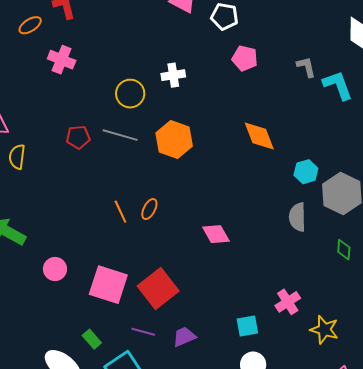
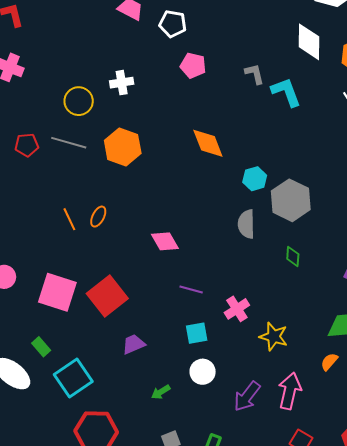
purple line: (143, 332) -> (191, 289), moved

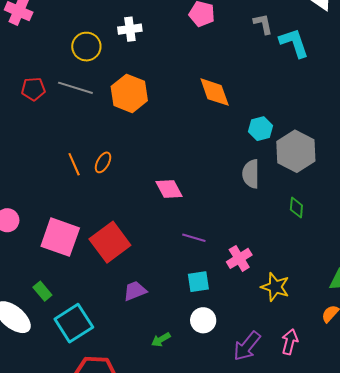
pink arrow: (290, 391) -> (290, 342), size x0.7

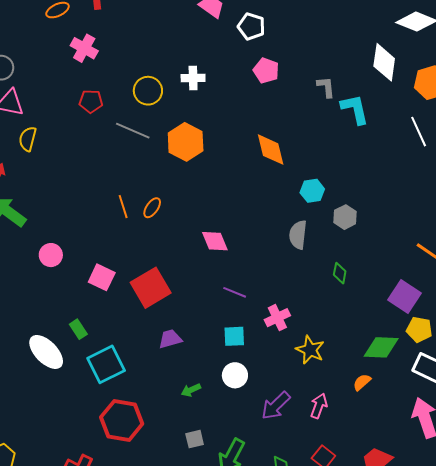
red pentagon: (33, 89) -> (91, 101), moved
gray hexagon: (296, 151) -> (345, 217), size x0.6
pink square: (60, 237) -> (102, 277), size x0.7

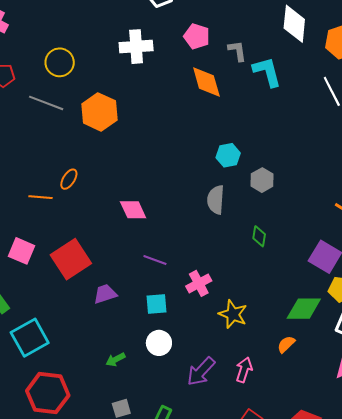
pink pentagon: (266, 71) -> (197, 36), moved
white cross: (193, 78) -> (136, 47), moved, size x1.4
orange diamond: (271, 150) -> (206, 82), moved
orange line: (123, 207) -> (41, 197), moved, turned -65
purple trapezoid: (170, 339) -> (105, 294), moved

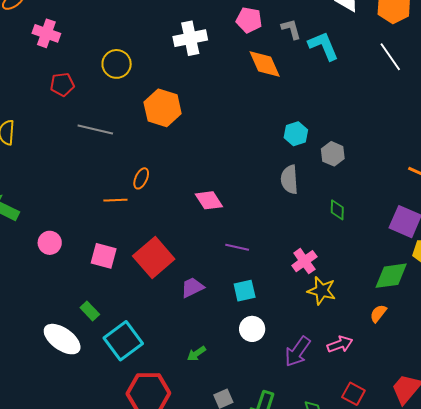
gray line: (46, 103) -> (95, 129), moved
pink cross: (199, 283) -> (304, 261), moved
green arrow: (116, 360) -> (196, 354), moved
pink arrow: (244, 370) -> (340, 344), turned 60

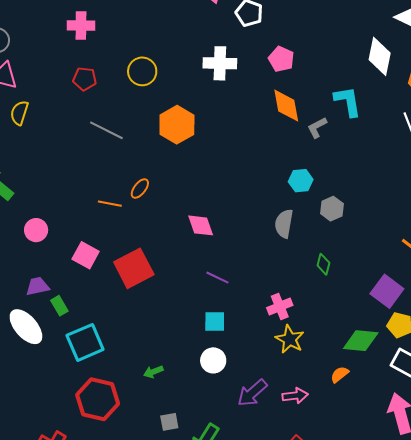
gray L-shape: (291, 29) -> (317, 128), moved, turned -115
pink cross: (46, 33) -> (81, 25), turned -32
purple trapezoid: (192, 287) -> (38, 286), moved

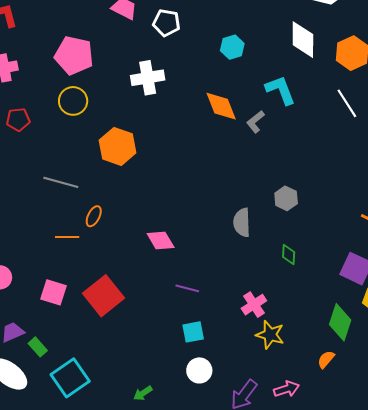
pink pentagon: (281, 59) -> (74, 55), moved, size x1.5
gray line: (106, 130) -> (61, 182), moved
cyan hexagon: (301, 181) -> (232, 47), moved
green diamond: (361, 341) -> (340, 322), turned -66

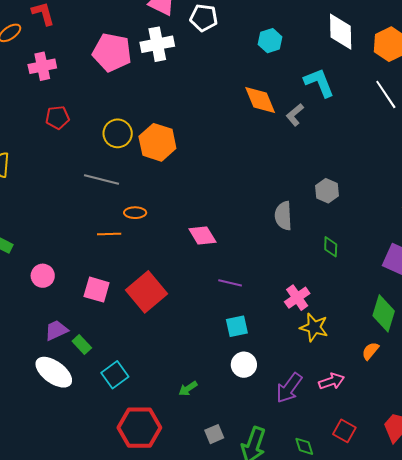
white cross: (148, 78) -> (157, 44), moved
yellow circle: (73, 101) -> (118, 133), moved
orange ellipse: (94, 216) -> (135, 213), turned 65
cyan square: (70, 378) -> (115, 375), size x0.7

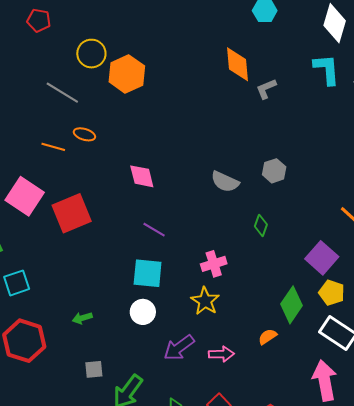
cyan L-shape: (319, 83) -> (327, 69), moved
gray semicircle: (283, 216) -> (225, 182), turned -80
pink square: (97, 290) -> (25, 196), size x1.4
cyan square: (237, 326) -> (148, 273), size x1.4
yellow star: (314, 327) -> (205, 301), moved

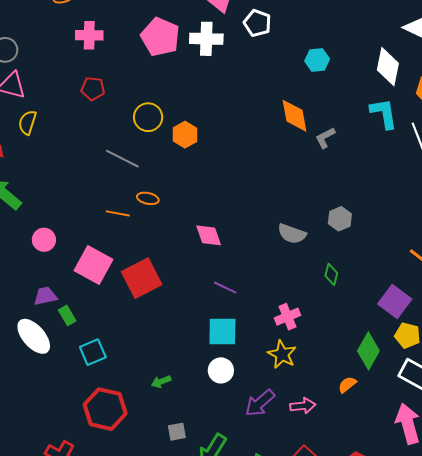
orange hexagon: (127, 74) -> (185, 135), size x0.7

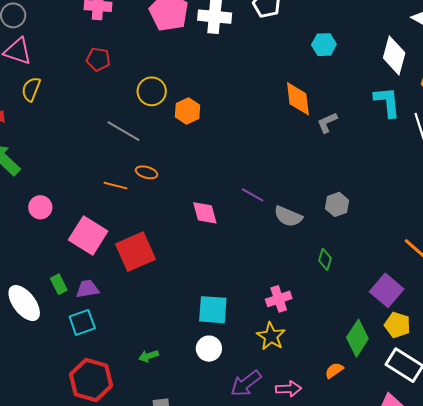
purple line: (225, 288) -> (253, 195), moved
purple trapezoid: (45, 296) -> (87, 289), moved

